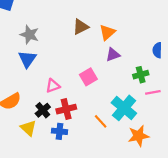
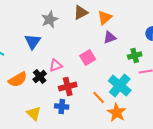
gray star: (29, 35) -> (50, 20), moved, turned 30
black cross: (43, 110) -> (40, 76), moved
yellow triangle: (28, 128) -> (34, 114), moved
orange star: (138, 136) -> (117, 112), moved, turned -30

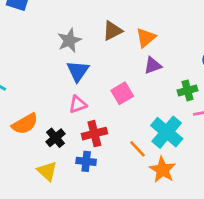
blue triangle: (33, 42) -> (78, 71), moved
black cross: (40, 76) -> (55, 138), moved

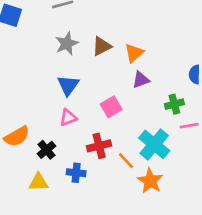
gray star: (69, 40) -> (67, 44), moved
red cross: (94, 134) -> (99, 146), moved
yellow triangle: (47, 171) -> (38, 182), turned -45

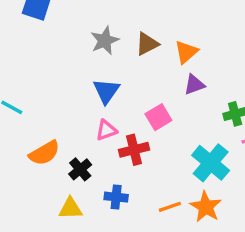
red cross: (99, 146) -> (134, 150), moved
orange line: (126, 161) -> (170, 207), moved, turned -66

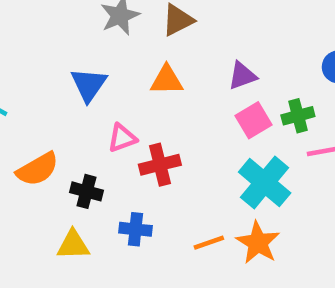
orange triangle: (186, 52) -> (167, 80), moved, turned 40
blue triangle: (106, 91) -> (89, 85), moved
pink square: (158, 117) -> (253, 120), moved
black cross: (80, 169) -> (86, 191), turned -35

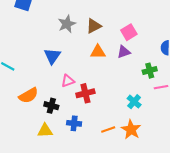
orange triangle: (167, 80) -> (98, 52), moved
pink square: (253, 120) -> (129, 32), moved
cyan cross: (265, 183) -> (134, 102), size x0.6

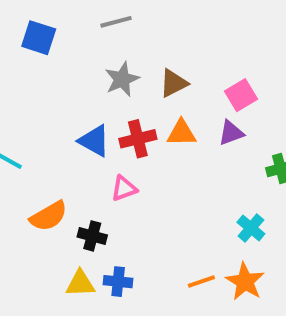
blue triangle: (52, 56) -> (94, 141), turned -36
red cross: (85, 93) -> (138, 139), moved
blue cross: (74, 123) -> (118, 282), moved

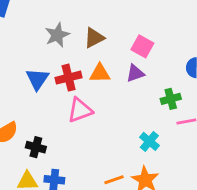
pink square: (241, 95) -> (142, 46), turned -30
blue triangle: (94, 141) -> (37, 79), turned 35
pink triangle: (124, 188) -> (80, 110), moved, size x1.4

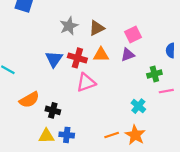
pink square: (142, 46) -> (133, 34), turned 35
red cross: (69, 78) -> (77, 58), turned 30

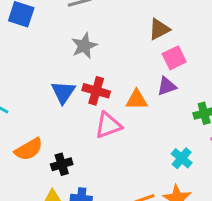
brown triangle: (97, 28) -> (159, 29), moved
orange triangle: (101, 55) -> (137, 100), moved
black cross: (53, 110) -> (62, 164), turned -32

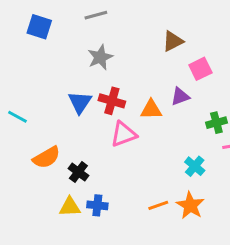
pink square: (174, 58) -> (200, 69), moved
black cross: (62, 164) -> (78, 172), turned -36

